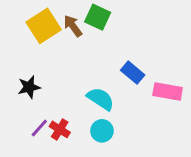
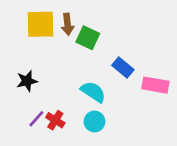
green square: (98, 17) -> (88, 38), moved
yellow square: (44, 26) -> (40, 24), turned 32
brown arrow: (73, 26) -> (67, 24), turned -150

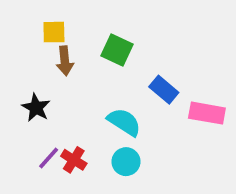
yellow square: (40, 24) -> (54, 32), size x0.6
brown arrow: (67, 24) -> (65, 61), moved
black star: (27, 81) -> (36, 108), turned -30

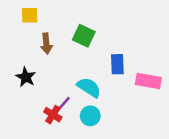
yellow square: (54, 32) -> (30, 15), moved
blue rectangle: (164, 90) -> (117, 64), turned 48
purple line: (49, 158) -> (63, 104), moved

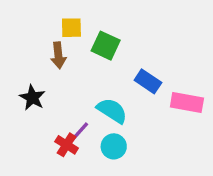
yellow square: (30, 15) -> (71, 28), moved
blue rectangle: (117, 64) -> (148, 81), turned -54

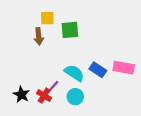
green square: (106, 46) -> (70, 30), turned -30
blue rectangle: (148, 81) -> (98, 70), moved
black star: (32, 98) -> (21, 94), moved

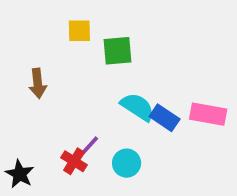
brown arrow: (39, 36) -> (38, 83), moved
cyan semicircle: (74, 73) -> (137, 107), moved
black star: (21, 94) -> (20, 174), moved

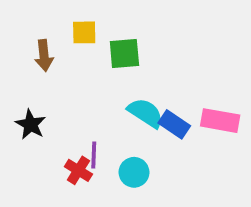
brown arrow: (38, 83) -> (44, 55), moved
purple line: (88, 147) -> (94, 155), turned -40
black star: (20, 174) -> (31, 124), moved

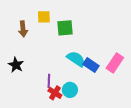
pink rectangle: (220, 121) -> (115, 63), turned -66
red cross: (78, 170) -> (55, 93), moved

